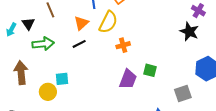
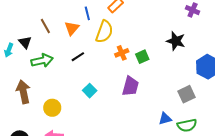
orange triangle: (81, 23) -> (72, 28), moved
black star: (189, 32) -> (176, 41), moved
green square: (150, 70) -> (142, 57), moved, turned -32
cyan square: (62, 79) -> (90, 91), moved, turned -32

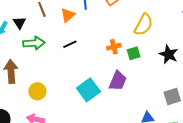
yellow semicircle: (104, 32) -> (144, 25), moved
black star: (176, 41) -> (169, 54), moved
cyan square: (90, 91) -> (88, 90), moved, size x1.6

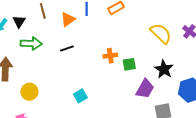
yellow semicircle: (144, 25) -> (161, 33), moved, turned -80
purple trapezoid: (118, 81) -> (145, 89), moved
cyan square: (88, 90) -> (80, 96), size x0.6

